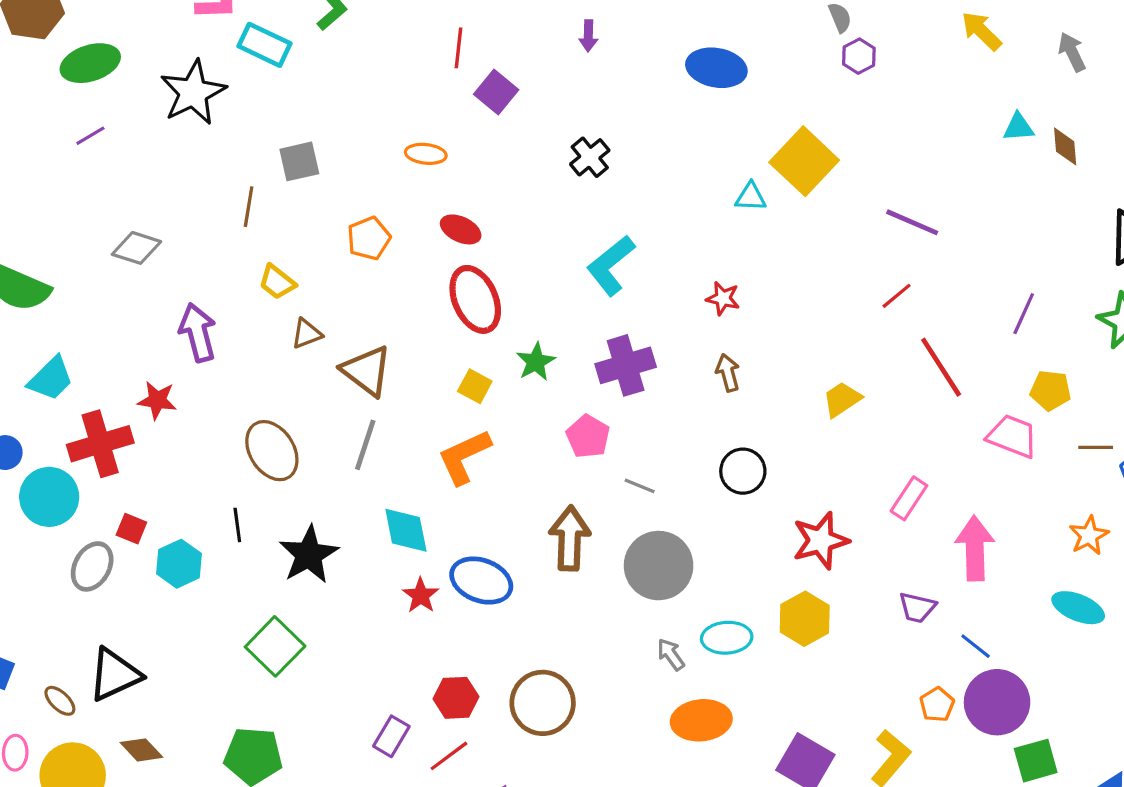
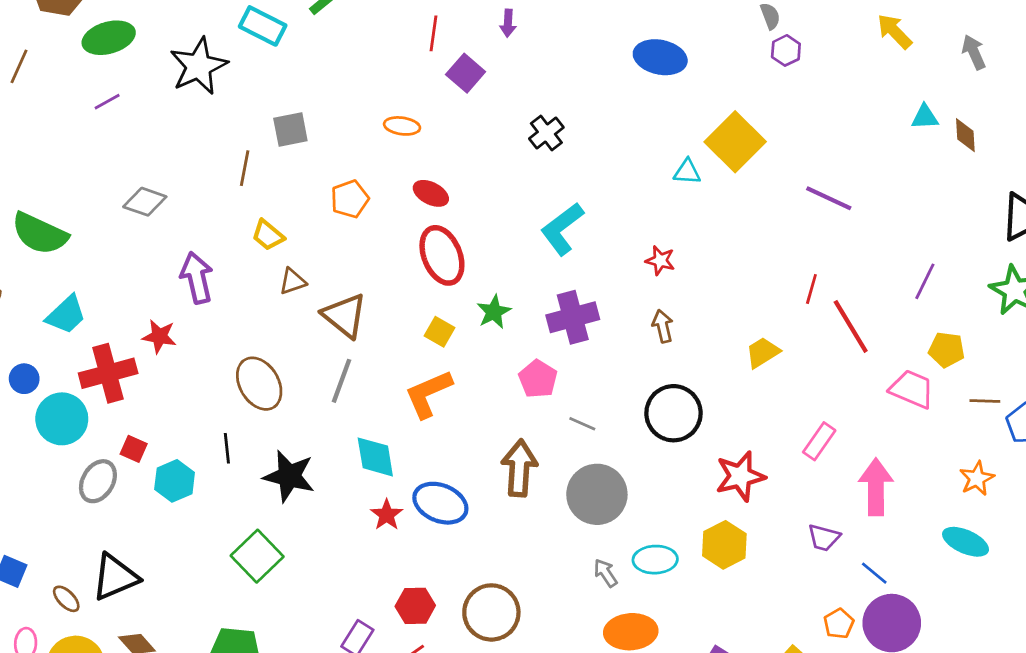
purple arrow: (588, 36) -> (508, 23), moved
red line: (897, 296) -> (811, 289), moved, turned -36
black circle: (743, 471) -> (673, 413), size x1.4
black star: (309, 555) -> (289, 476), turned -30

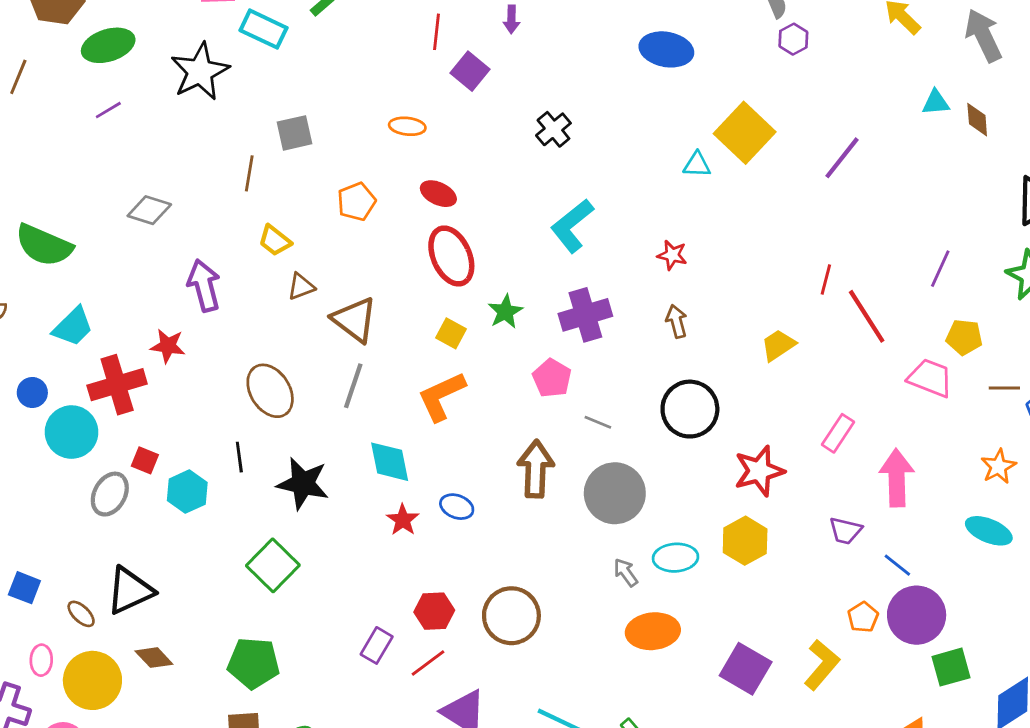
gray arrow: (974, 52) -> (983, 35), size x1.5
purple line: (829, 198) -> (842, 158), moved, turned -75
blue ellipse: (440, 503) -> (457, 507), size x0.6

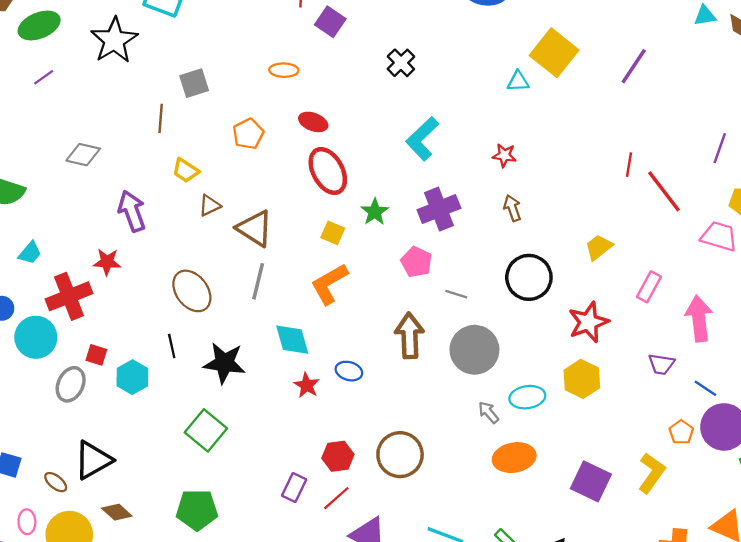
cyan trapezoid: (73, 327) -> (30, 253), size x0.7
yellow trapezoid: (778, 345) -> (599, 247), moved

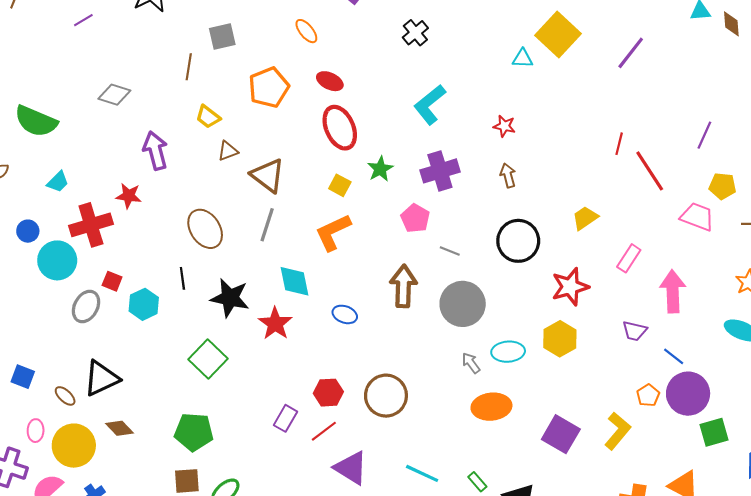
orange ellipse: (284, 70) -> (306, 31), turned 45
orange pentagon: (248, 134) -> (269, 87), size x1.4
red star: (307, 385) -> (275, 324), moved, size x1.4

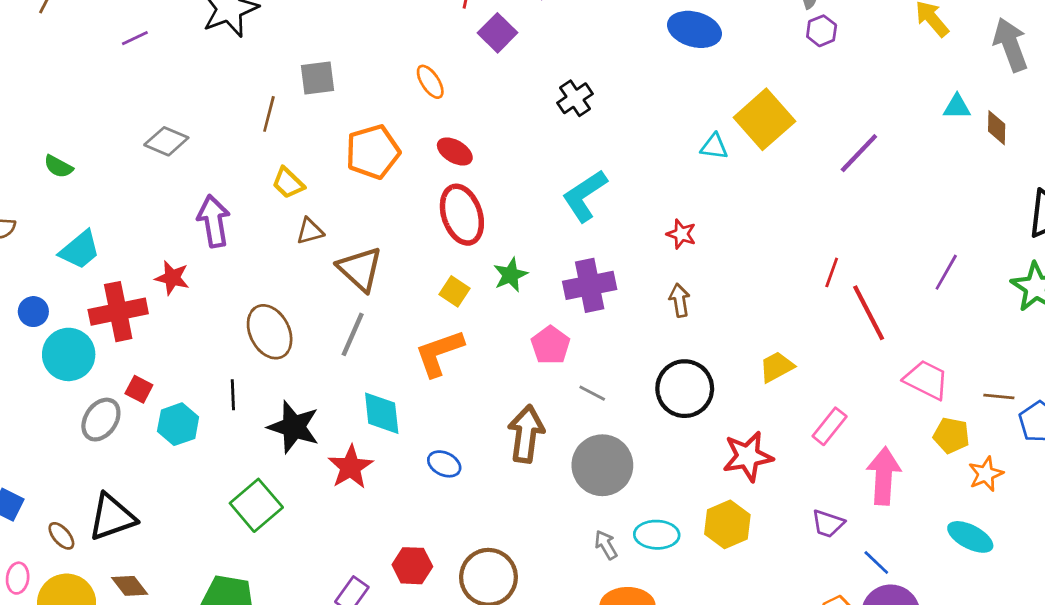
green semicircle: (36, 121) -> (58, 166), size x0.5
cyan trapezoid: (58, 182) -> (80, 250), size x1.4
yellow pentagon: (723, 186) -> (951, 435), moved

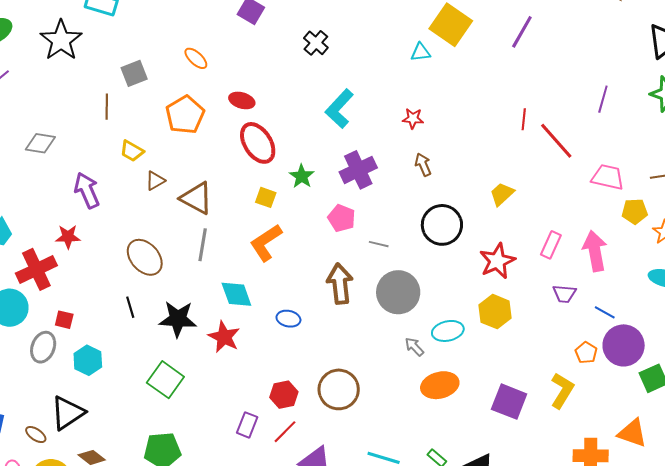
orange ellipse: (430, 82) -> (196, 58), moved
cyan hexagon: (178, 424) -> (88, 360), moved
pink rectangle: (830, 426) -> (551, 245), moved

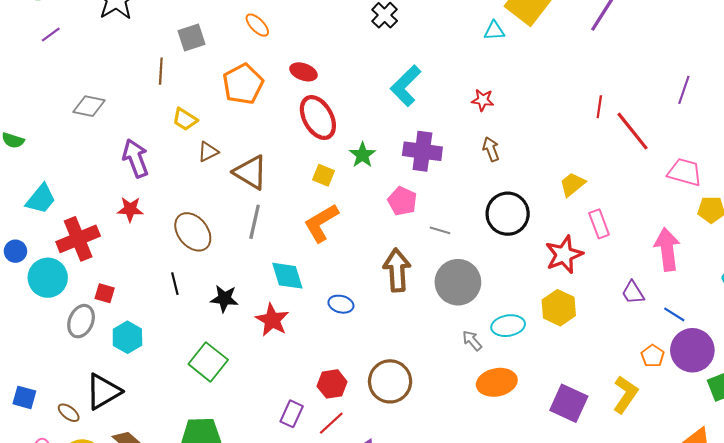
purple cross: (358, 170) -> (422, 151), turned 30
red star: (68, 237) -> (130, 209), moved
pink rectangle: (551, 245) -> (599, 224), moved, turned -48
purple trapezoid: (564, 294) -> (633, 293), turned 50
black star: (178, 319) -> (224, 299), size x0.7

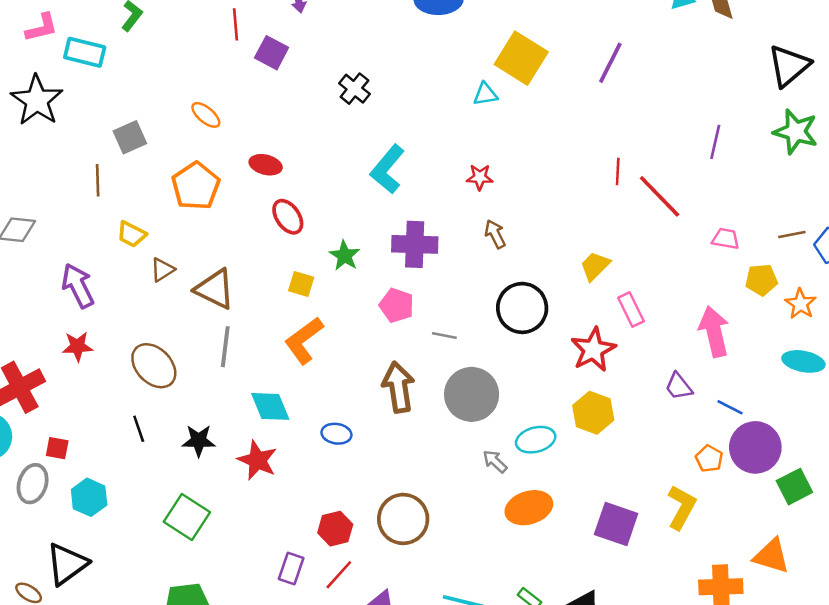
red ellipse: (318, 118) -> (288, 217), size x0.7
pink trapezoid: (685, 172) -> (726, 239), size x0.7

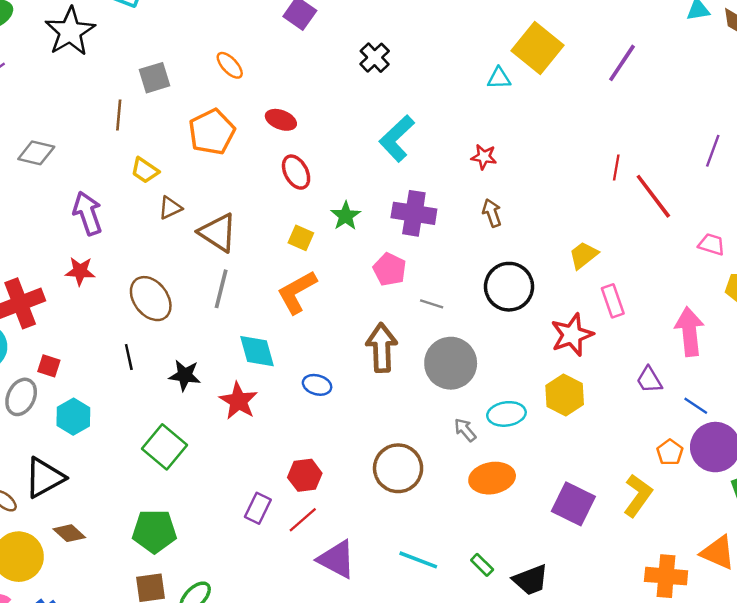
brown circle: (403, 519) -> (398, 468), moved

